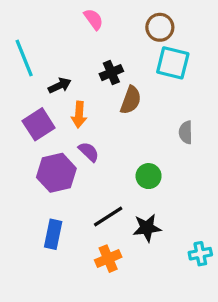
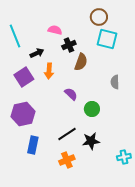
pink semicircle: (94, 19) -> (55, 30), moved, turned -40
purple semicircle: (89, 152) -> (71, 94), moved
purple hexagon: (56, 173) -> (23, 114), moved

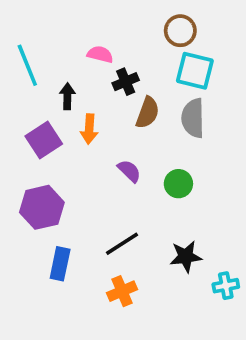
black arrow: (37, 53) -> (67, 96), turned -64
gray semicircle: (115, 82) -> (193, 118), moved, size x1.5
green circle: (92, 109) -> (178, 184), moved
black star: (91, 141) -> (186, 256), moved

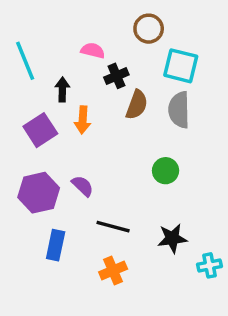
brown circle: (180, 31) -> (149, 29), moved
purple semicircle: (129, 171) -> (83, 186), moved
black line: (122, 244) -> (113, 227), turned 48

